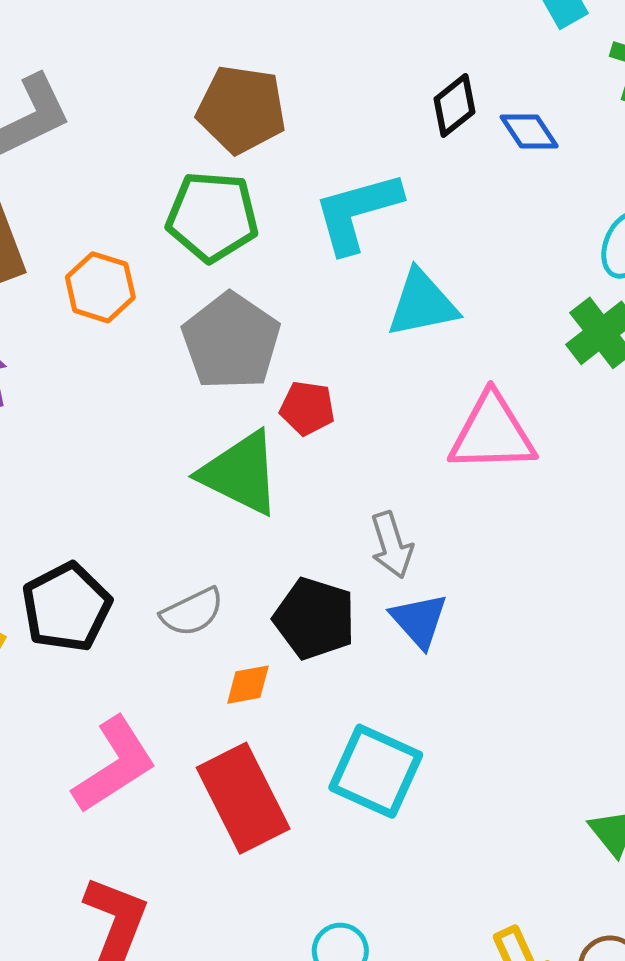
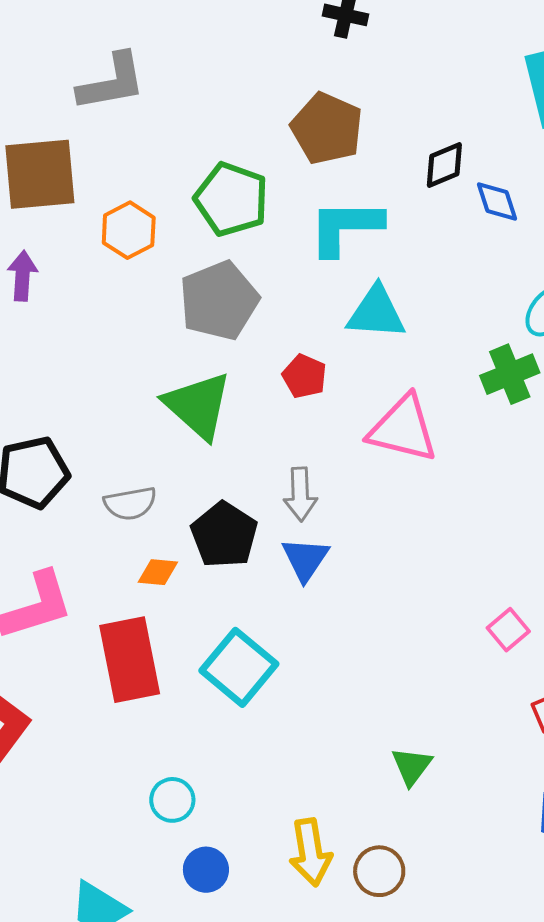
brown pentagon: (241, 109) -> (327, 128), moved
red pentagon: (307, 408) -> (304, 376), moved

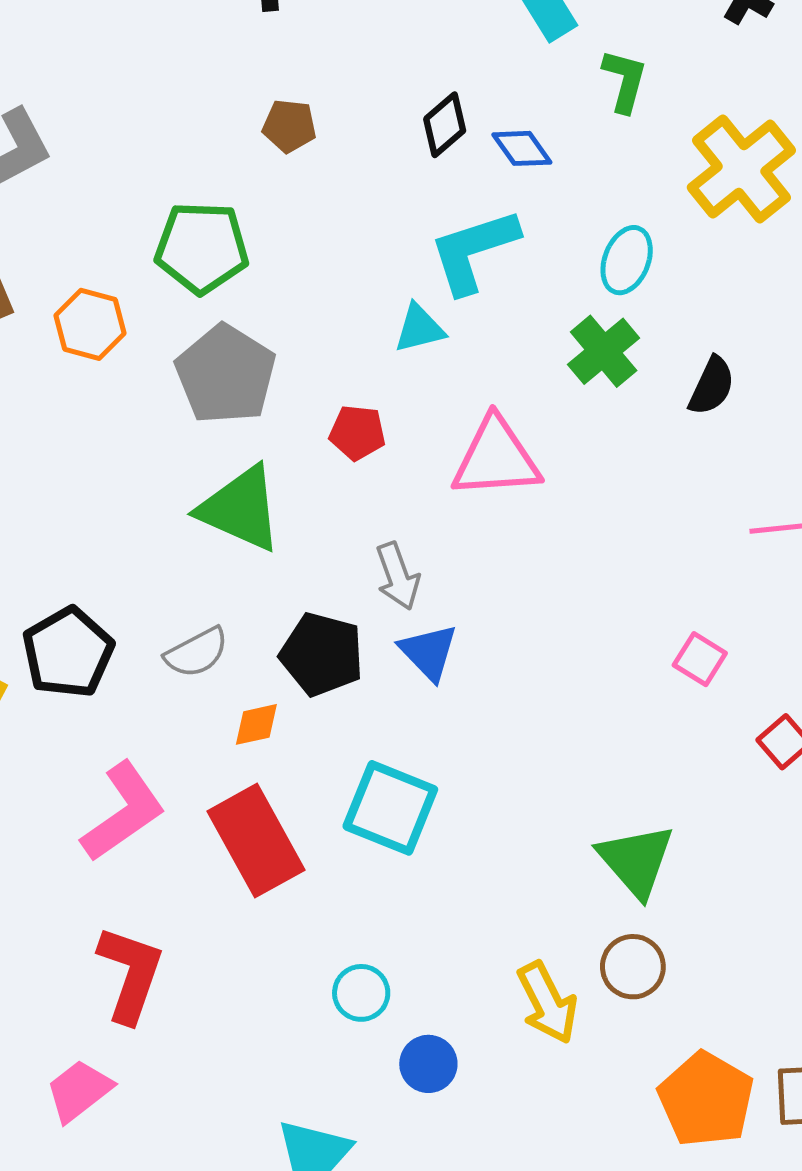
brown pentagon: (327, 128) -> (289, 126), size x0.6
cyan L-shape: (345, 227) -> (474, 251), moved
cyan triangle: (376, 313) -> (419, 328), size x0.7
green triangle: (412, 766) -> (636, 860), size x1.5
brown circle: (379, 871) -> (633, 967), moved

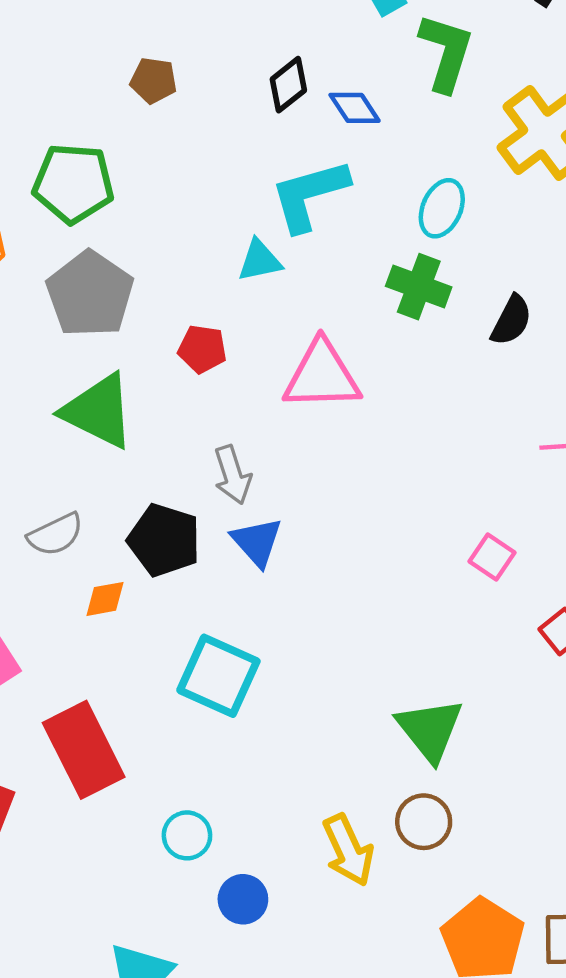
green L-shape: (625, 81) -> (446, 52), size x1.4
green cross: (604, 351) -> (419, 287), turned -32
red rectangle: (256, 841) -> (84, 750), moved

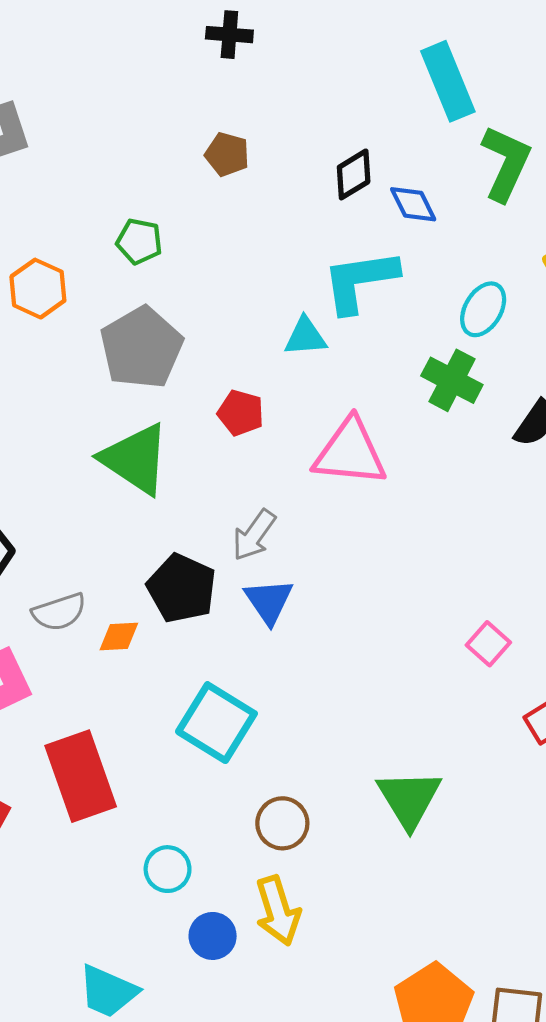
green pentagon: (73, 183) -> (139, 241), size x0.6
gray arrow: (233, 475) -> (254, 535), turned 46
gray semicircle: (56, 534) -> (59, 612), moved
brown circle: (424, 822) -> (282, 823), moved
yellow arrow: (348, 850) -> (278, 911), moved

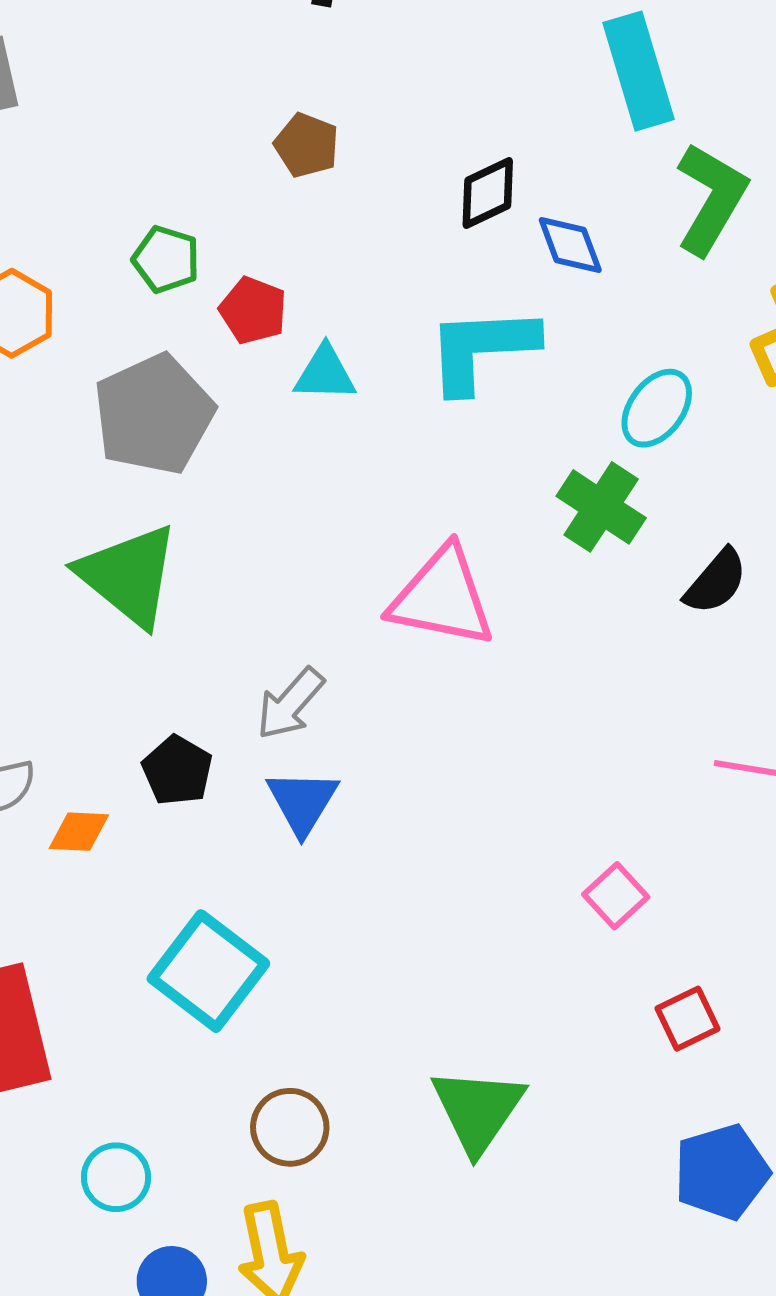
cyan triangle: (305, 337) -> (325, 373), moved
red pentagon: (241, 413) -> (253, 310), moved
black pentagon: (182, 588) -> (177, 771), size x0.7

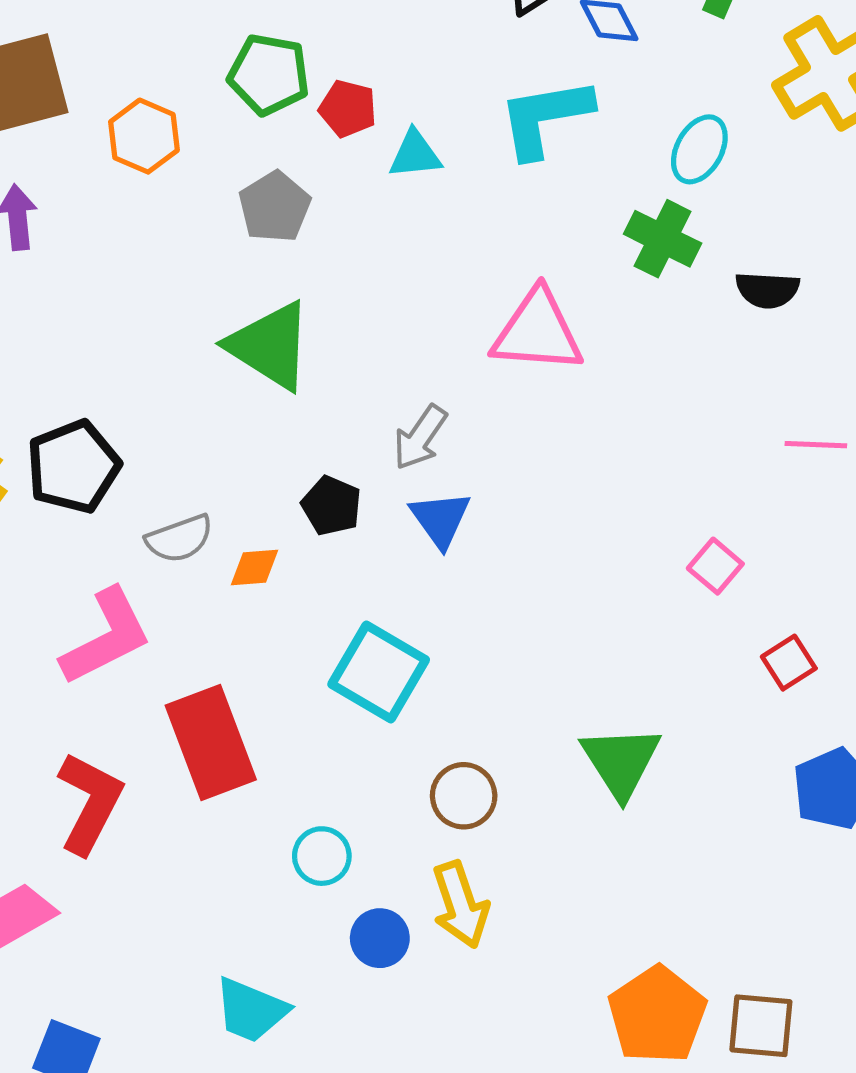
green pentagon: (166, 259) -> (269, 74), size x1.4
gray pentagon: (154, 414) -> (275, 207), size x0.7
black semicircle: (716, 582) -> (767, 290), turned 60

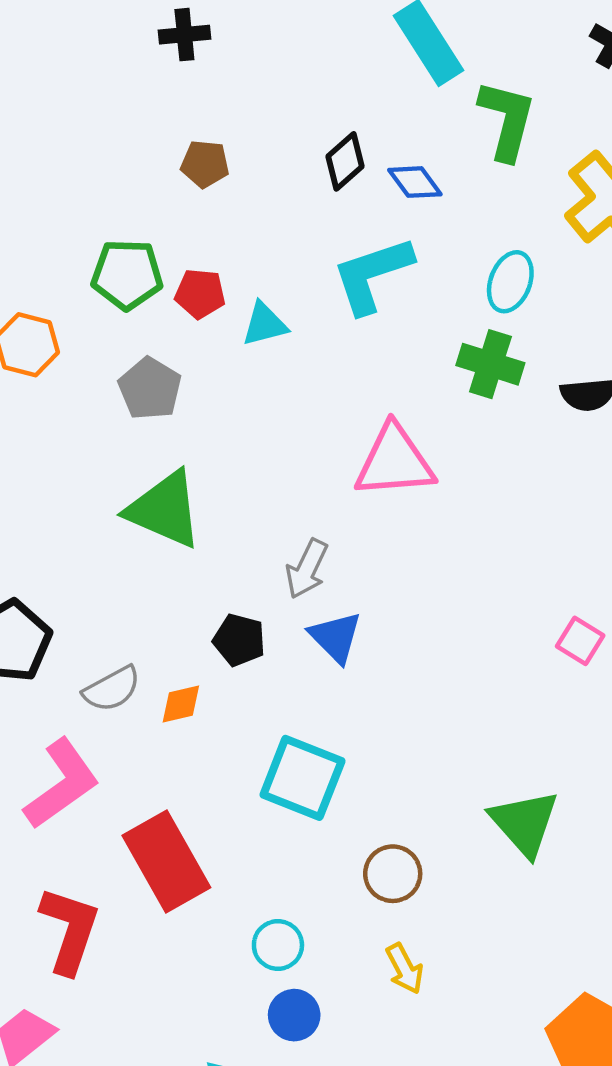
yellow arrow: (460, 905) -> (405, 969), size x0.7
blue circle: (380, 938) -> (294, 1015), moved

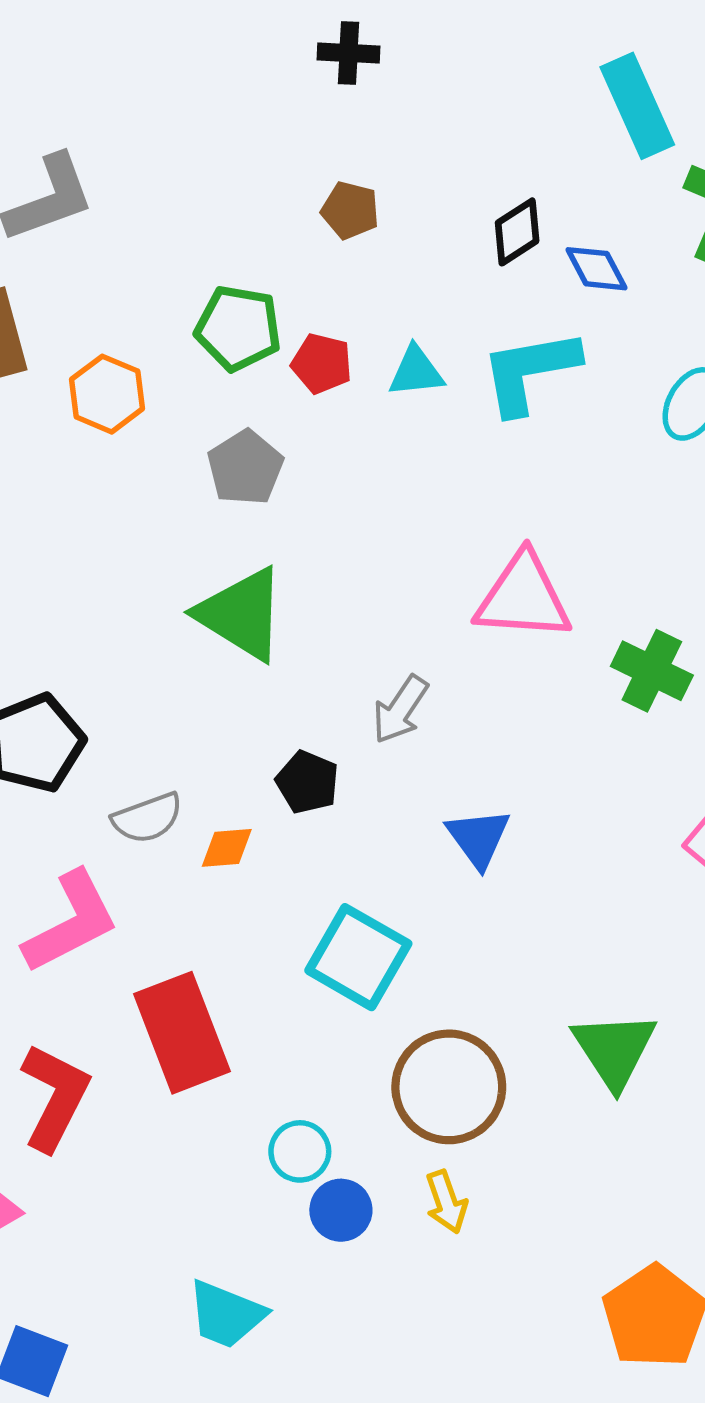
cyan triangle: (265, 324) -> (416, 372), moved
green cross: (490, 364) -> (652, 671), moved
blue triangle: (335, 637) -> (478, 838), moved
brown circle: (393, 874) -> (449, 1087), size x1.6
blue circle: (294, 1015) -> (341, 1210), moved

